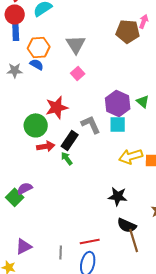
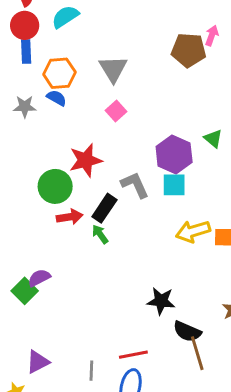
green triangle: (143, 101) -> (213, 139), moved
black star: (118, 196) -> (161, 301), moved

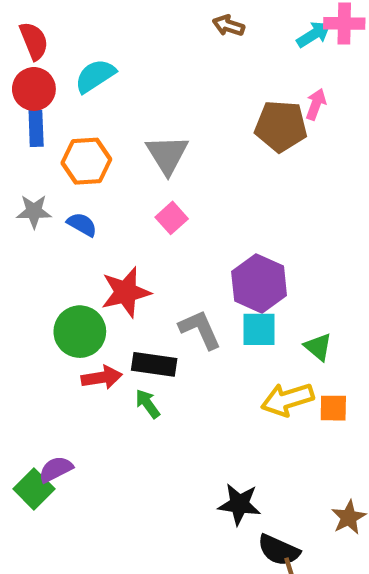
blue semicircle: (57, 98) -> (82, 224), moved
green triangle: (213, 139) -> (318, 347), moved
black rectangle: (104, 208) -> (154, 364), turned 64

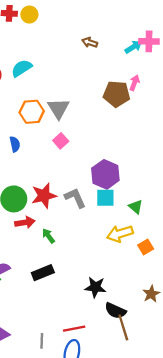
orange hexagon: (86, 161) -> (32, 112), moved
blue semicircle: (82, 224) -> (15, 144), turned 48
red star: (126, 292) -> (44, 196), moved
black rectangle: (154, 364) -> (43, 273), moved, turned -30
orange square: (333, 408) -> (146, 247), moved, turned -32

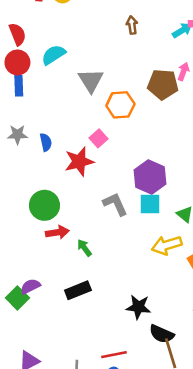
brown arrow: (90, 42) -> (132, 25), turned 64
gray triangle: (58, 108) -> (91, 80), moved
orange hexagon: (32, 112) -> (120, 105), moved
red star: (44, 196) -> (79, 162), moved

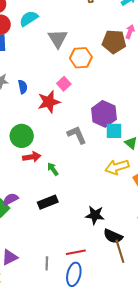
cyan square: (150, 204) -> (114, 131), moved

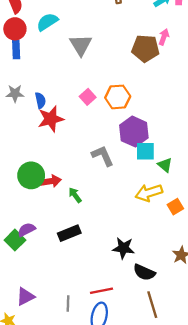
orange hexagon: (81, 58) -> (118, 97), moved
red star: (49, 102) -> (51, 119), moved
green circle: (22, 136) -> (31, 175), moved
brown line: (120, 251) -> (152, 305), moved

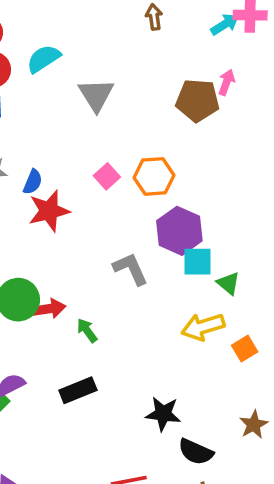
blue semicircle: (40, 100) -> (33, 182), turned 35

